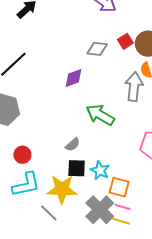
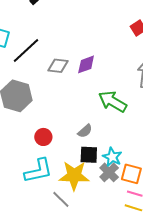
gray diamond: (97, 49) -> (58, 66), moved
red circle: (22, 155) -> (43, 137), moved
gray cross: (100, 210) -> (109, 172), moved, size x0.7

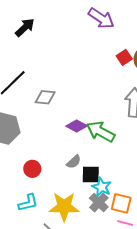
purple diamond: (86, 64) -> (77, 126), moved, turned 50
black square: (89, 155) -> (91, 174), moved
cyan L-shape: (38, 171) -> (28, 203), size x0.7

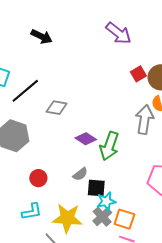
black arrow: (25, 27) -> (42, 37), turned 65
green arrow: (101, 132) -> (109, 146), turned -104
cyan star: (102, 187) -> (106, 201), turned 30

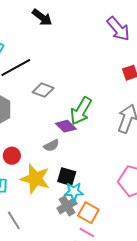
green arrow: (109, 146) -> (81, 111), moved
gray semicircle: (80, 174) -> (51, 146), moved
yellow star: (67, 218) -> (35, 179), moved

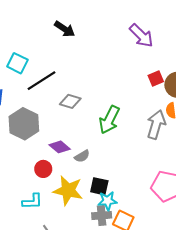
purple diamond: (66, 126) -> (60, 147), moved
gray cross: (67, 206) -> (102, 215), turned 30

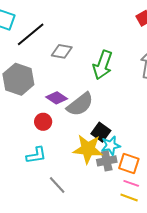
gray semicircle: (82, 156) -> (80, 104), size x1.8
black square: (99, 186) -> (101, 132), turned 30
yellow star: (68, 190) -> (88, 149), moved

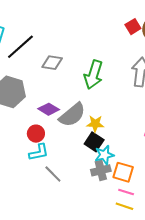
yellow star: (88, 149) -> (95, 124), moved, size x0.6
cyan L-shape: (36, 155) -> (39, 152), moved
gray line: (57, 185) -> (53, 174), moved

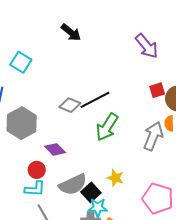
black line: (20, 47) -> (95, 100), moved
gray semicircle: (72, 115) -> (73, 185), moved
yellow star: (95, 124) -> (115, 178), moved

